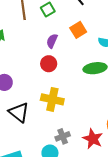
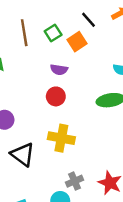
orange square: (78, 30) -> (77, 42), moved
purple semicircle: (52, 41) -> (59, 70), turned -104

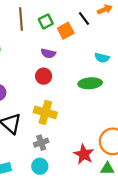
black line: (89, 20) -> (84, 19), moved
gray cross: (75, 181) -> (41, 143), moved

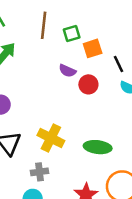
black line: (84, 19) -> (118, 64), moved
red circle: (44, 76) -> (88, 84), moved
green ellipse: (90, 83) -> (98, 147), moved

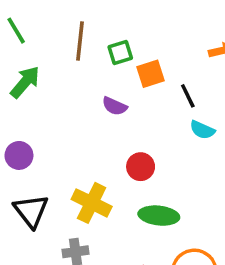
red circle: (88, 84) -> (141, 167), moved

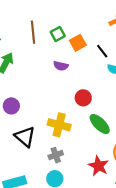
green ellipse: (159, 216) -> (100, 124), turned 50

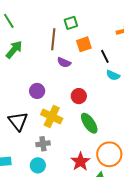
brown line: (33, 32) -> (53, 39), moved
green square: (58, 34) -> (71, 23), moved
purple circle: (11, 106) -> (37, 91), moved

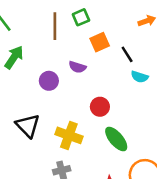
brown line: (53, 39) -> (55, 26), moved
purple circle: (37, 91) -> (49, 81), moved
black triangle: (18, 121) -> (28, 126), moved

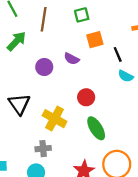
brown line: (55, 26) -> (44, 19), moved

